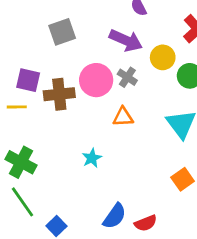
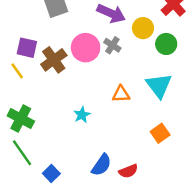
brown cross: (59, 94) -> (54, 60), turned -30
yellow line: (17, 107) -> (17, 71), turned 56
orange triangle: (123, 117) -> (121, 94), moved

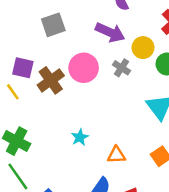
gray cross: (112, 45) -> (121, 68), moved
orange triangle: (121, 94) -> (116, 155), moved

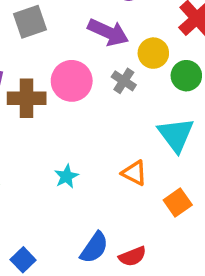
brown cross: (51, 80) -> (27, 98), turned 36
orange triangle: (116, 155) -> (134, 173), moved, turned 30

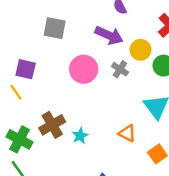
gray square: (30, 22) -> (55, 28), turned 30
brown cross: (27, 98) -> (52, 125), moved, turned -30

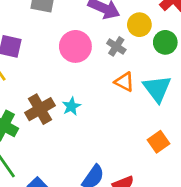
orange triangle: (127, 133) -> (124, 82), moved
cyan star: (80, 136) -> (71, 106), moved

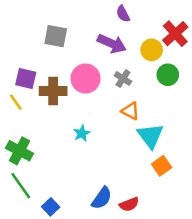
yellow circle: (139, 25) -> (152, 50), moved
cyan triangle: (157, 89) -> (150, 136), moved
brown cross: (40, 109) -> (53, 91), moved, turned 30

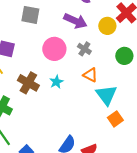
green circle: (168, 75) -> (124, 56), moved
brown cross: (53, 91) -> (28, 83), moved, turned 30
cyan star: (82, 133) -> (56, 82), moved

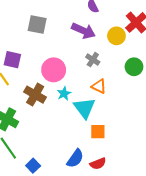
pink circle: (54, 49) -> (54, 70), moved
cyan triangle: (106, 95) -> (85, 108), moved
orange square: (115, 119) -> (98, 132), moved, turned 35

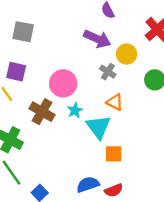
gray square: (37, 25) -> (23, 32), moved
yellow circle: (116, 36) -> (127, 54), moved
blue semicircle: (75, 158) -> (88, 184), turned -144

